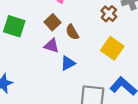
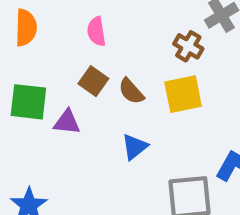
purple triangle: (52, 46) -> (67, 122), moved
yellow square: (112, 48) -> (183, 94), moved, turned -35

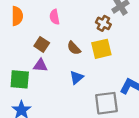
brown square: (93, 81) -> (42, 44), moved
green square: (28, 102) -> (20, 79), moved

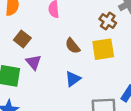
brown square: (42, 44) -> (22, 39), moved
purple triangle: (40, 65) -> (34, 62), turned 40

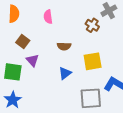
brown semicircle: (73, 46) -> (64, 46), turned -48
yellow square: (103, 49) -> (93, 61), moved

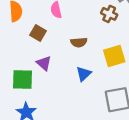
brown square: (23, 42) -> (38, 33), moved

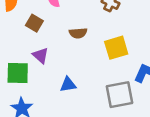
blue triangle: (84, 74) -> (68, 85), moved, turned 35

